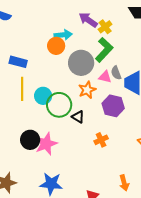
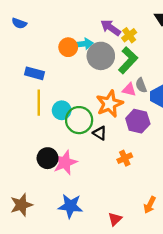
orange circle: (56, 46) -> (68, 47), moved
gray circle: (81, 63) -> (101, 56), moved
orange star: (87, 90) -> (110, 104), size x1.4
orange arrow: (124, 183) -> (150, 205), turned 42

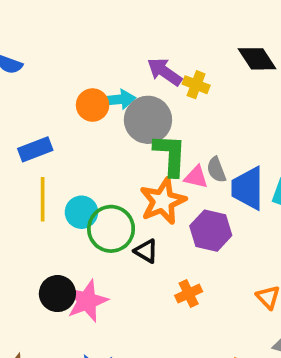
yellow cross: (129, 35) -> (196, 85), turned -32
green L-shape: (128, 60) -> (170, 155), moved, turned -40
blue rectangle: (34, 73) -> (35, 149), turned -36

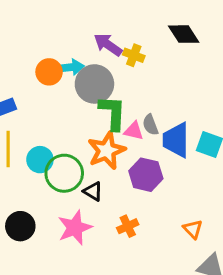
pink star: (87, 301) -> (75, 228), moved

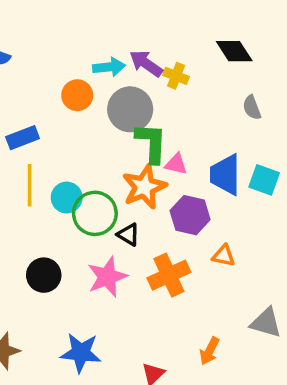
cyan arrow: (70, 67) -> (109, 67), moved
gray semicircle: (150, 125) -> (252, 108), moved
orange cross: (128, 226) -> (169, 275), size x1.6
orange triangle: (193, 229) -> (224, 256), moved, turned -35

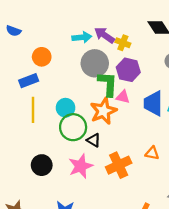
orange circle: (77, 95) -> (42, 57), moved
cyan circle: (67, 198) -> (66, 108), moved
purple hexagon: (190, 215) -> (128, 70), moved

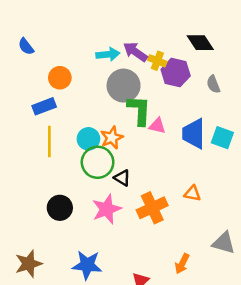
blue semicircle: (14, 31) -> (26, 47), turned 32
purple hexagon: (128, 70) -> (176, 73), moved
orange star: (103, 111) -> (112, 138), moved, size x0.7

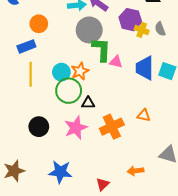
yellow cross: (157, 61) -> (142, 30), moved
black triangle: (122, 178) -> (88, 103), turned -32
orange arrow: (182, 264) -> (135, 171), turned 56

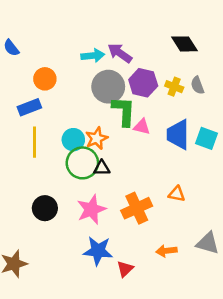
purple hexagon: (130, 20) -> (143, 83), moved
black triangle: (88, 103) -> (102, 168), moved
orange arrow: (135, 171) -> (166, 251), moved
blue star: (60, 172) -> (98, 251), moved
red triangle: (103, 184) -> (125, 269), moved

